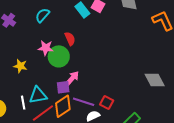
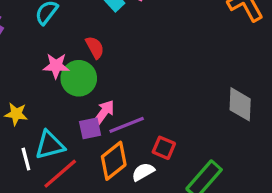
yellow star: (20, 66) -> (16, 114), moved
gray diamond: (155, 80) -> (240, 104), turned 35
purple line: (84, 102) -> (127, 125), moved, turned -35
orange diamond: (63, 106) -> (114, 161), moved

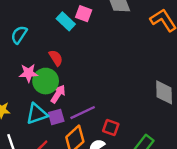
pink arrow: (104, 112) -> (58, 94), moved
cyan triangle: (50, 145) -> (37, 114), moved

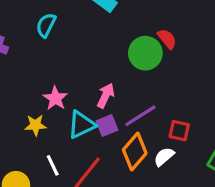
red semicircle: (56, 58) -> (167, 39), moved
pink star: (28, 73) -> (55, 98), moved, turned -30
green circle: (46, 81) -> (145, 53), moved

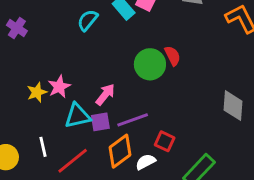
cyan semicircle: (46, 25) -> (88, 20), moved
yellow star: (36, 125) -> (37, 92), moved, turned -30

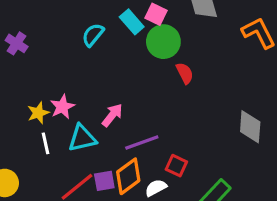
green circle: (150, 64) -> (163, 42), moved
purple square: (100, 122) -> (104, 181), moved
white line: (43, 147) -> (45, 143), moved

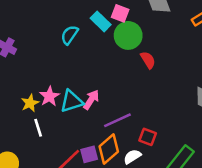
cyan triangle: (82, 138) -> (72, 101), moved

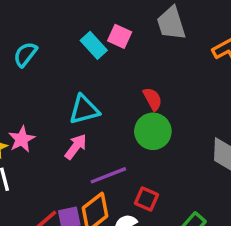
cyan semicircle: (70, 35) -> (25, 54), moved
green circle: (128, 35) -> (153, 131), moved
cyan triangle: (72, 101) -> (84, 110), moved

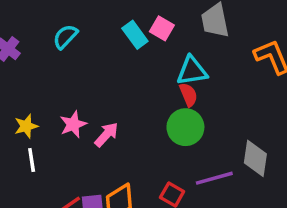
cyan triangle: (84, 110) -> (192, 71), moved
pink star: (22, 139) -> (73, 124), moved
purple line: (108, 175) -> (214, 178), moved

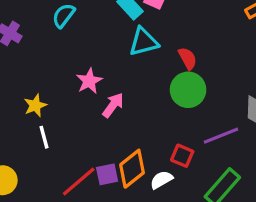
cyan triangle: (192, 71) -> (144, 42), moved
pink star: (73, 124) -> (89, 81), moved

